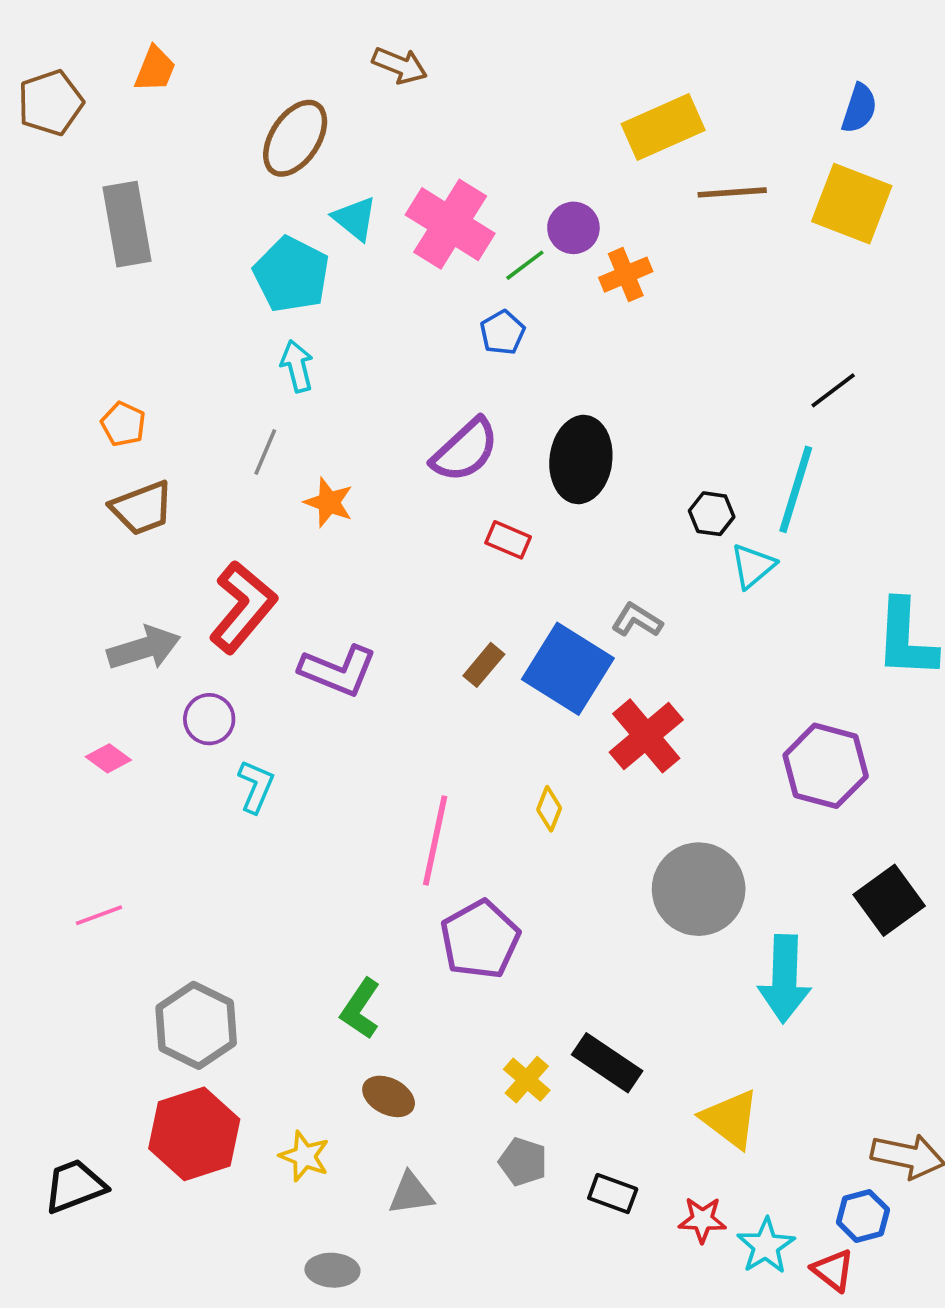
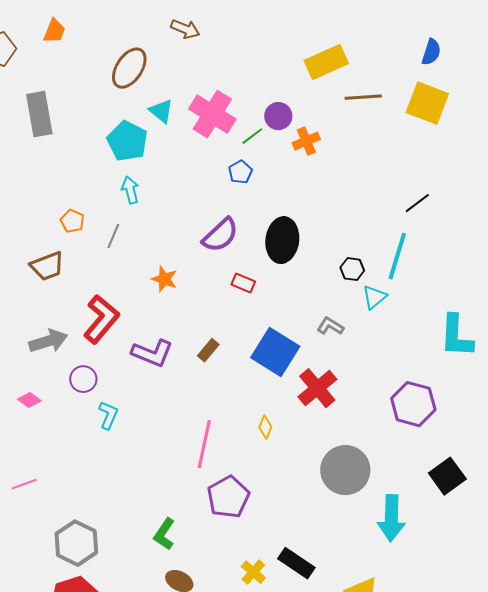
orange pentagon: (123, 424) -> (72, 221), moved
orange star: (329, 502) -> (164, 279), moved
gray L-shape: (637, 620) -> (330, 326), moved
brown rectangle: (484, 665) -> (208, 350), moved

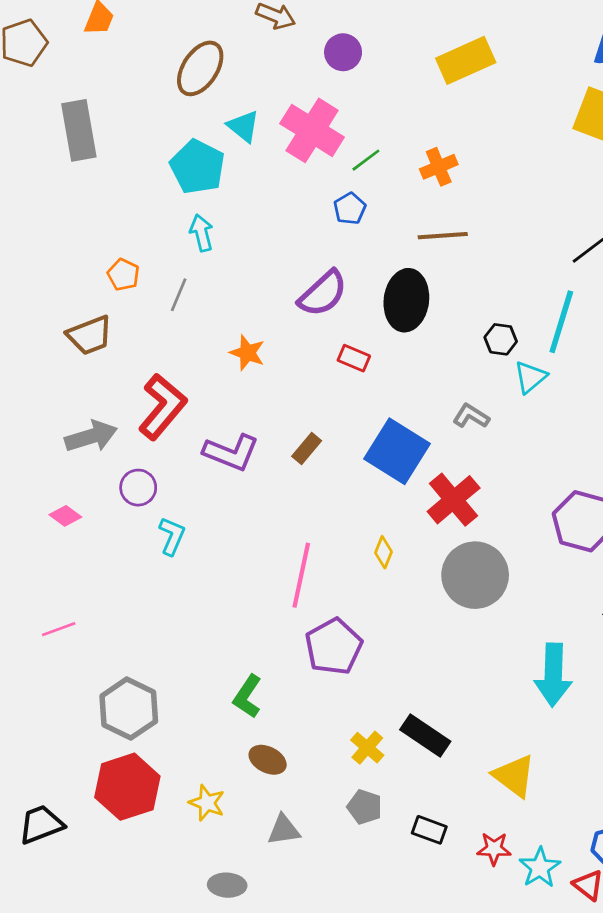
brown line: (363, 97) -> (443, 236), moved
purple circle: (278, 116) -> (343, 52), moved
gray circle: (345, 470) -> (475, 575), moved

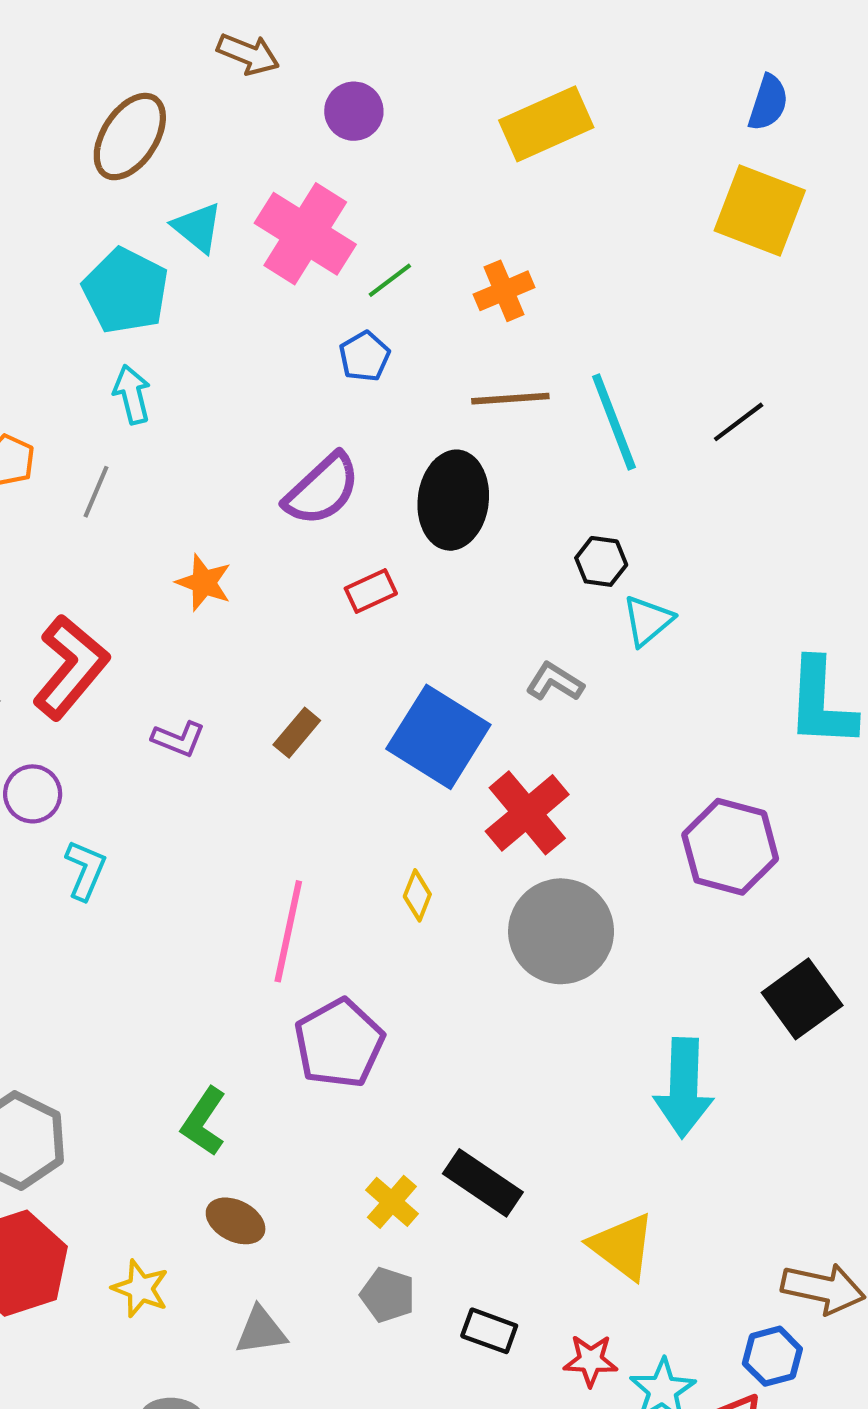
cyan line: (561, 322) -> (614, 422), moved, turned -38
red rectangle: (354, 358) -> (371, 591), turned -48
purple L-shape: (231, 452) -> (178, 739), size x0.6

